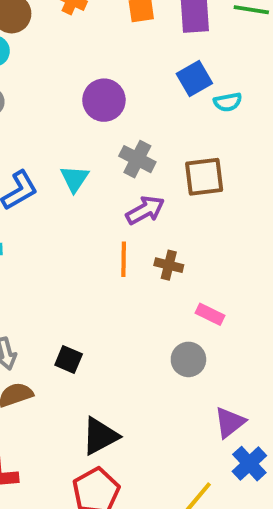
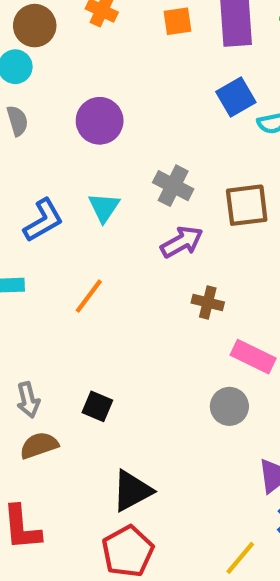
purple circle: (104, 100) -> (100, 121), moved
orange line: (124, 259) -> (89, 296), moved, turned 36
pink rectangle: (210, 314) -> (253, 357), size x1.4

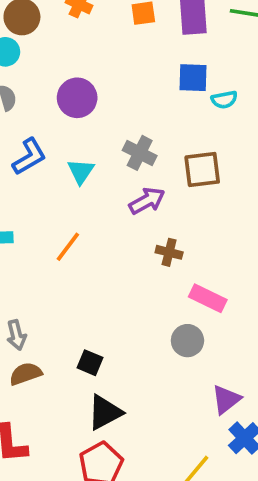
blue square: (236, 97) -> (193, 78), turned 32
blue L-shape: (43, 220) -> (29, 157), moved
black square: (97, 406) -> (90, 363), moved

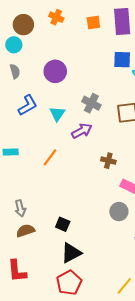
purple arrow: (147, 201) -> (82, 131), moved

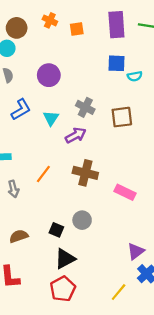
orange square: (93, 22) -> (77, 29), moved
orange line: (50, 157) -> (43, 174), moved
brown cross: (108, 161) -> (85, 173), moved, size x1.6
gray arrow: (20, 208) -> (13, 189), moved
gray circle: (119, 212) -> (82, 220), moved

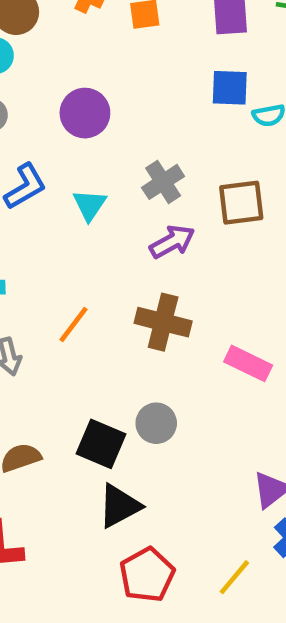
gray cross: (85, 107) -> (163, 182), turned 30
purple arrow: (76, 135) -> (172, 242), moved
black square: (56, 230) -> (101, 444), size x1.5
red pentagon: (63, 289) -> (147, 575), moved

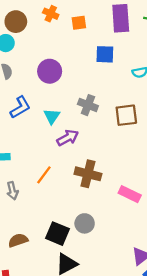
blue square: (230, 88) -> (105, 54), moved
gray cross: (163, 182) -> (88, 105), turned -36
purple arrow: (172, 242) -> (68, 138), moved

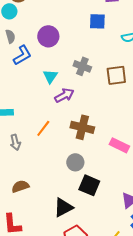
blue L-shape: (20, 107) -> (22, 55), moved
gray circle: (85, 223) -> (75, 162), moved
black square: (58, 234) -> (89, 185), moved

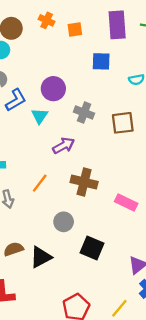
purple circle: (48, 36) -> (53, 89), moved
cyan triangle: (50, 76) -> (40, 116), moved
gray circle: (75, 162) -> (64, 222), moved
black triangle: (63, 207) -> (41, 257), moved

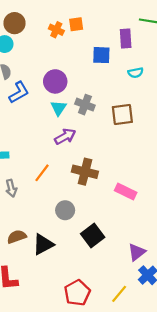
orange cross: (47, 20) -> (56, 30), moved
purple rectangle: (117, 25) -> (126, 39), moved, size x0.7
cyan triangle: (40, 116) -> (59, 108), moved
black square: (92, 248) -> (93, 236), turned 30

